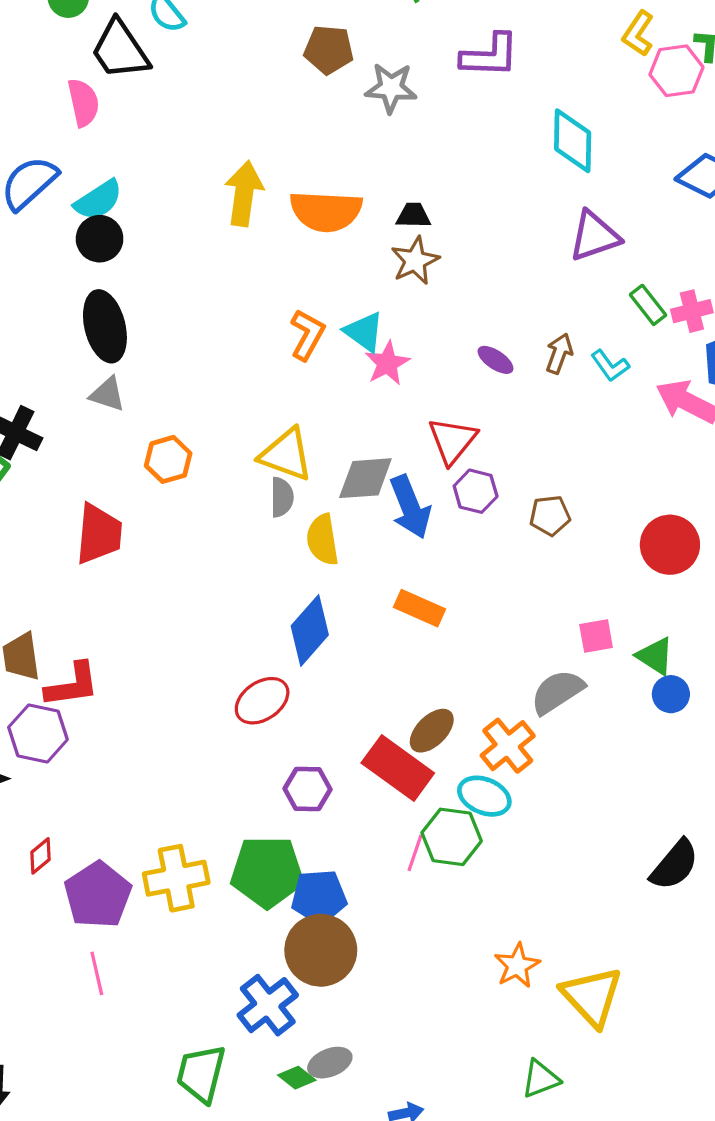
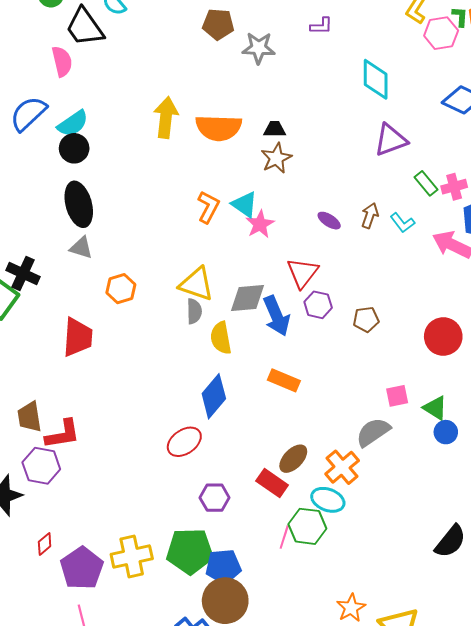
purple L-shape: (490, 56) -> (321, 26), size x0.6
red rectangle: (398, 768) -> (272, 483), size x0.7

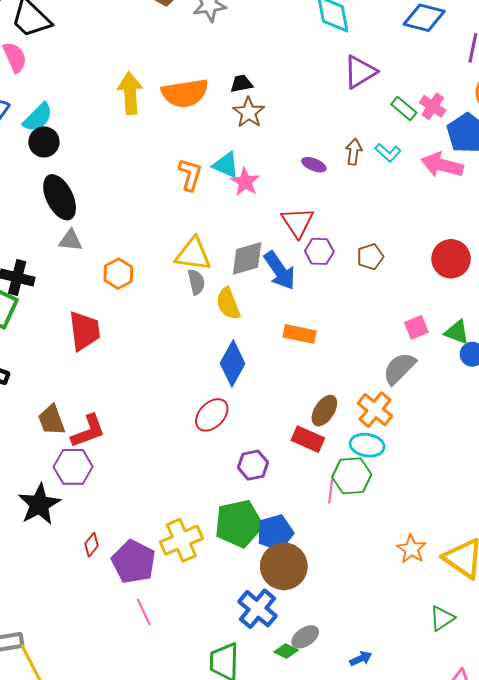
pink cross: (454, 187) -> (433, 106), turned -30

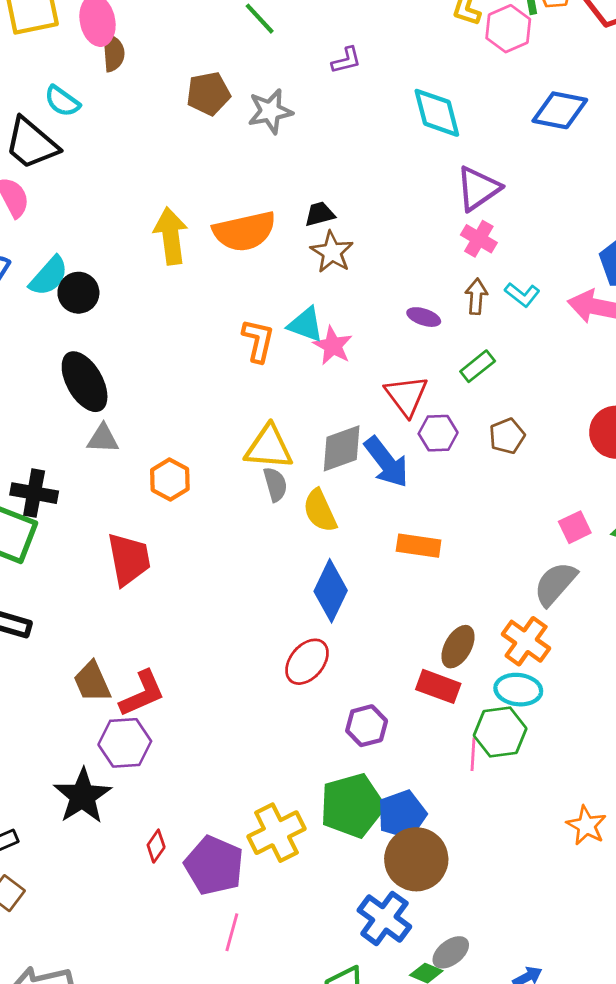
pink cross: (433, 106) -> (479, 239), moved
green rectangle: (404, 108) -> (478, 366), moved, turned -75
black circle: (44, 142) -> (78, 293), moved
pink line: (144, 612) -> (232, 932), turned 44

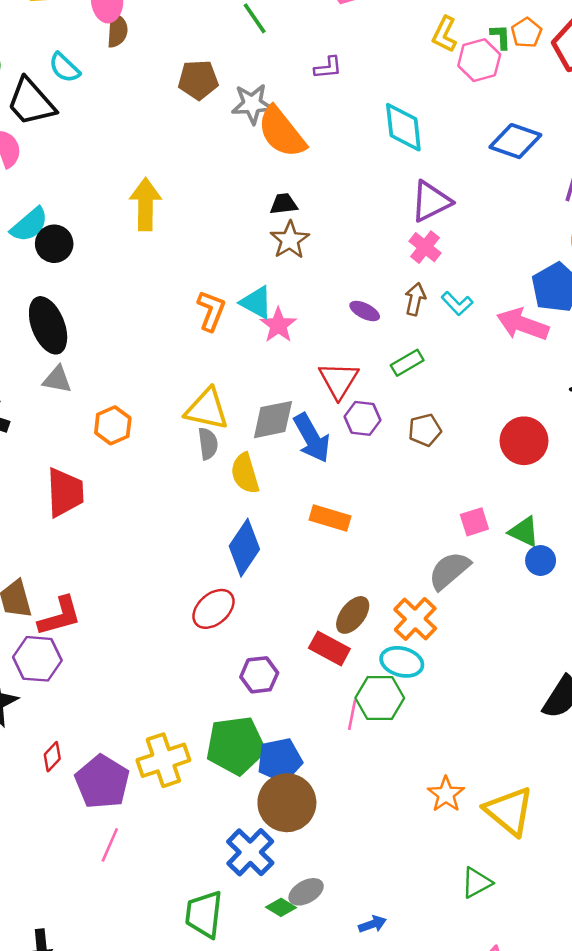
orange semicircle: (244, 231) -> (282, 132), moved, turned 56

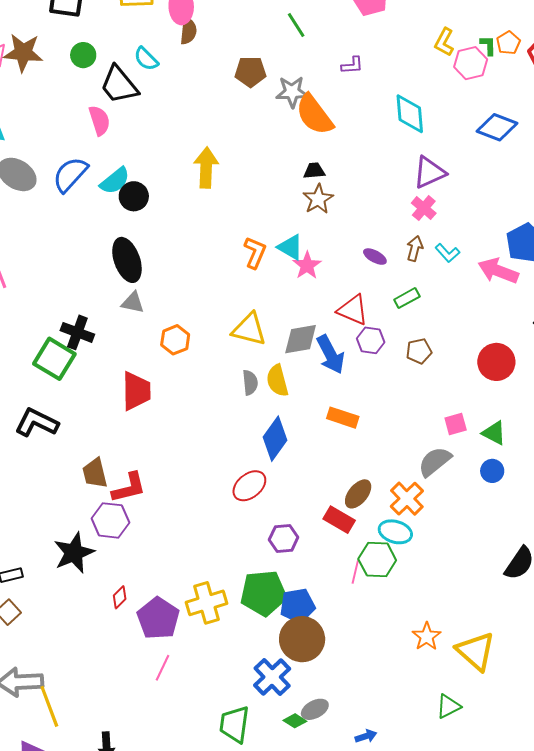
red triangle: (339, 380) -> (353, 310), turned -40
gray semicircle: (208, 444) -> (250, 383), moved
blue circle: (541, 560) -> (492, 471), moved

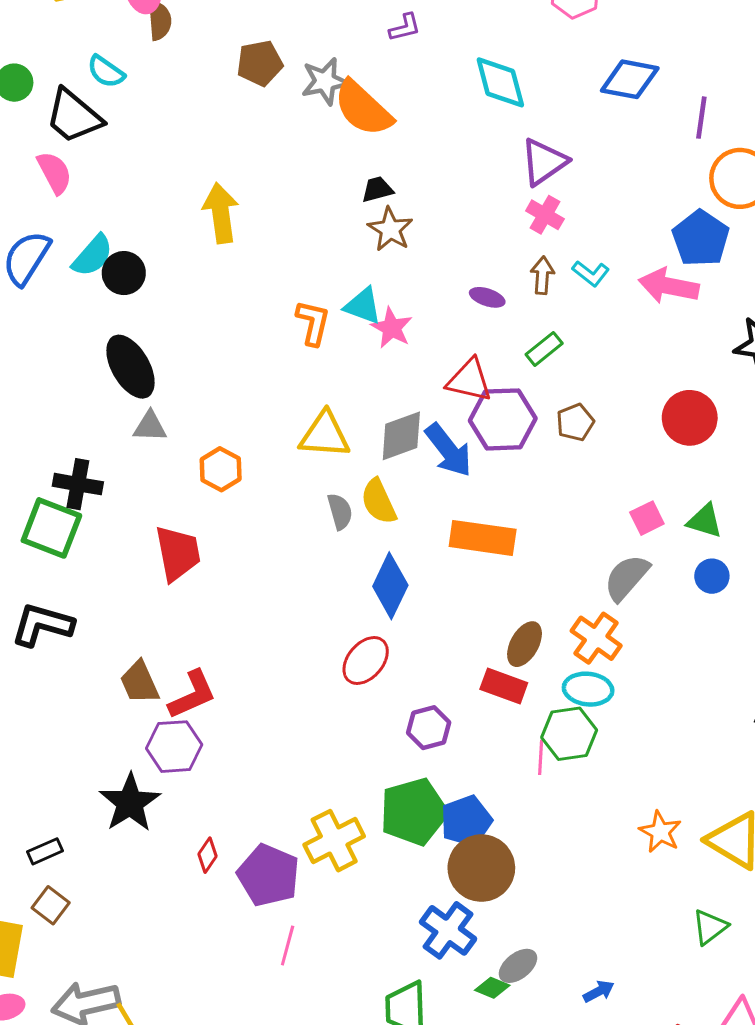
purple hexagon: (371, 340) -> (503, 419), size x1.6
orange rectangle: (343, 418) -> (483, 538), size x1.4

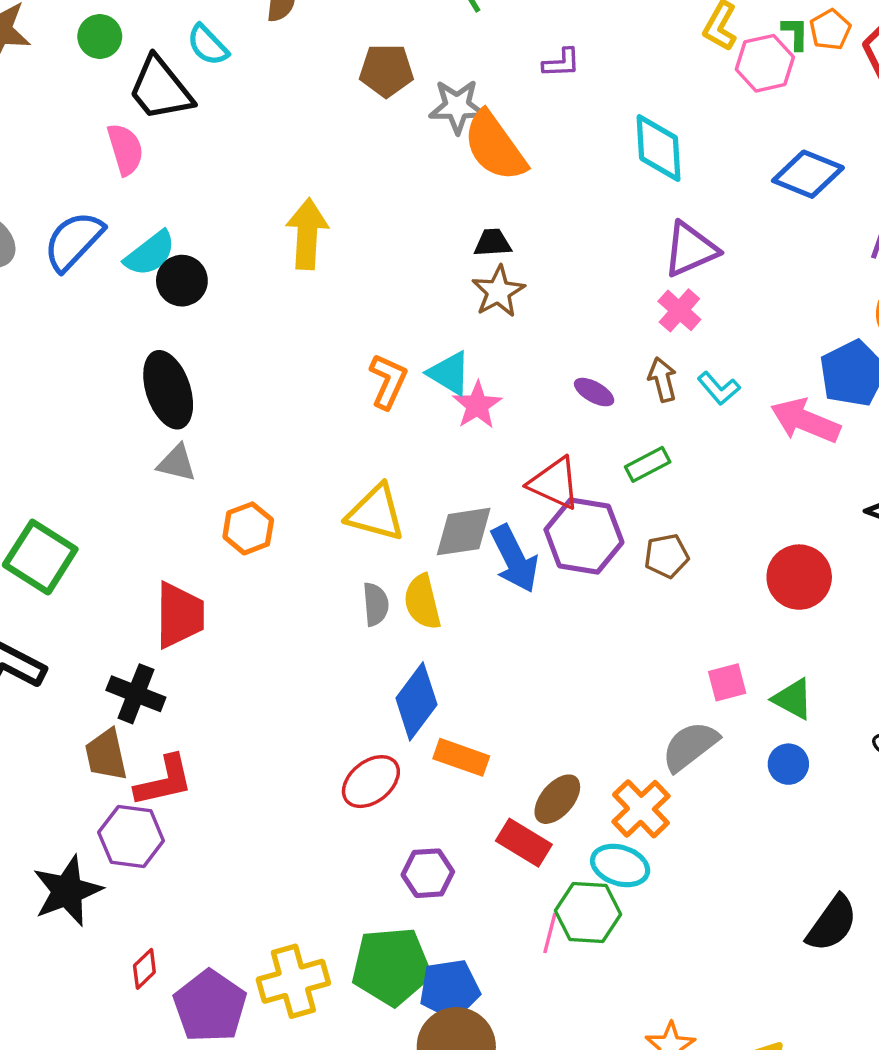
brown arrow: (542, 275) -> (663, 380), turned -30
black cross: (78, 484) -> (136, 694), moved
orange rectangle: (483, 538) -> (461, 757), moved, size x0.7

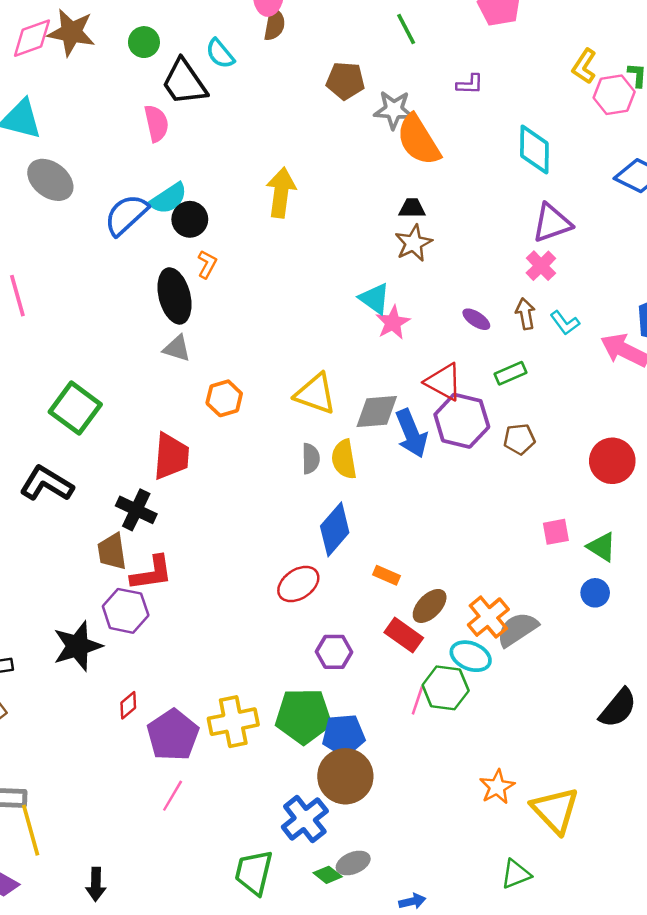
blue semicircle: (74, 241) -> (126, 215), moved
orange L-shape: (388, 381) -> (207, 264), moved, size x0.7
gray semicircle: (690, 746) -> (517, 629), moved
orange rectangle: (461, 757) -> (386, 575), moved, size x0.7

